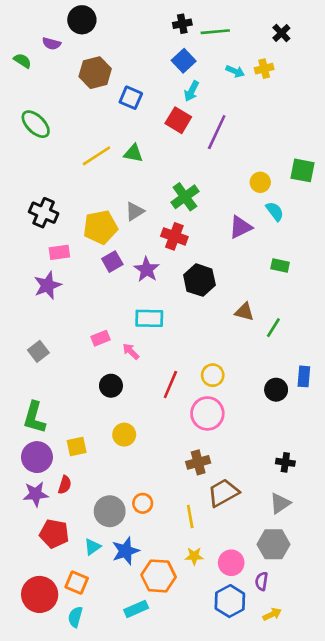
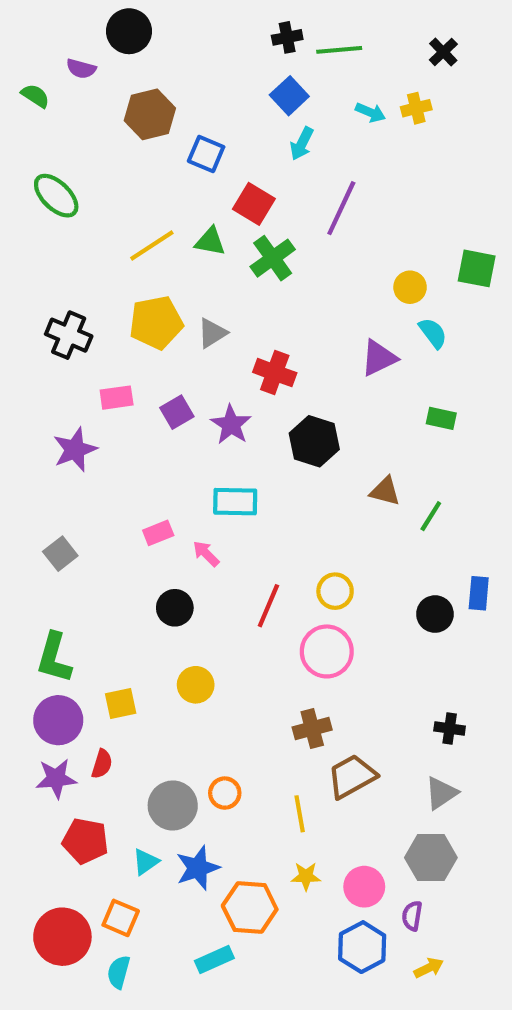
red square: (178, 120) -> (254, 204), moved
green cross: (185, 197) -> (273, 258), moved
yellow pentagon: (100, 227) -> (156, 323), moved
pink rectangle: (59, 252) -> (117, 398), moved

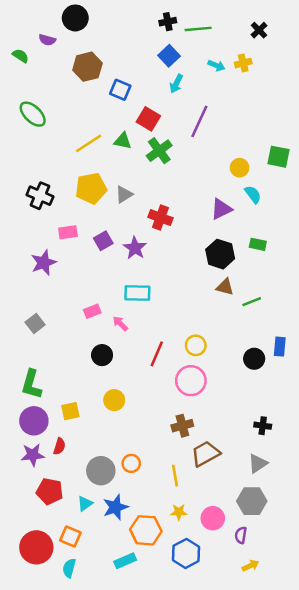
black hexagon: (314, 441) -> (220, 254), moved
green line: (431, 516) -> (252, 302), turned 36
blue hexagon: (362, 947) -> (186, 553), moved

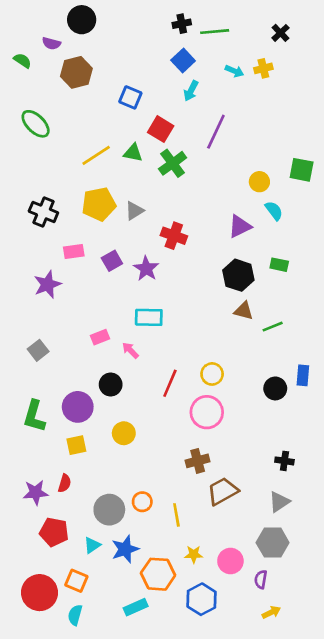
brown hexagon: (87, 67) -> (76, 72), moved
purple circle: (34, 421) -> (78, 407), moved
yellow line: (175, 476) -> (176, 515), moved

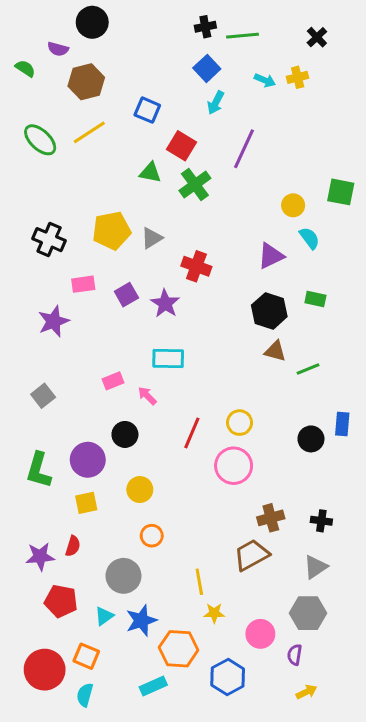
yellow line: (96, 155) -> (89, 132), moved
brown cross: (198, 461) -> (271, 518), moved
orange circle: (142, 502) -> (152, 536), moved
yellow star: (194, 554) -> (214, 613), moved

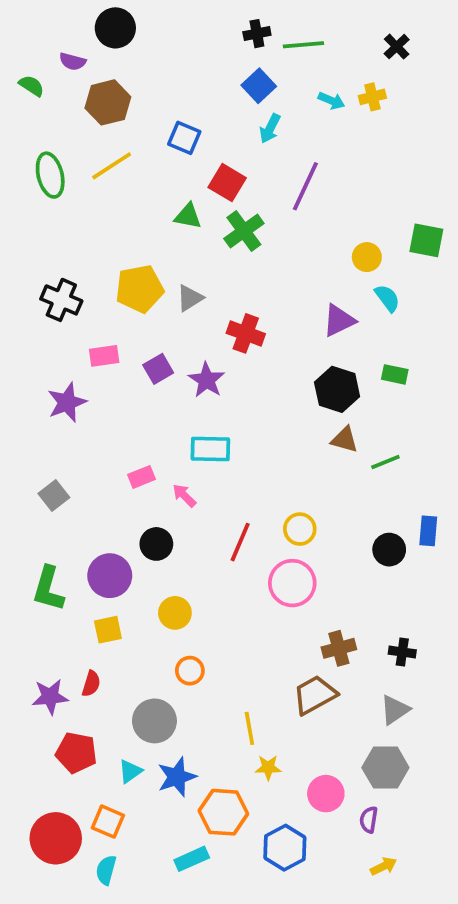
green ellipse: (40, 140) -> (50, 175), turned 32

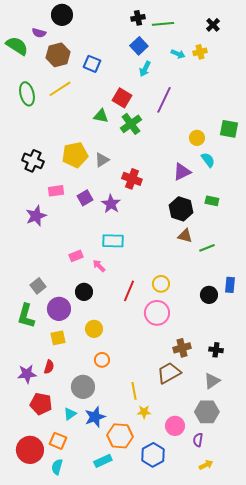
green semicircle: (32, 86) -> (17, 46), size x1.6
blue square: (184, 138) -> (92, 64), moved
gray square: (54, 496) -> (38, 286), moved

